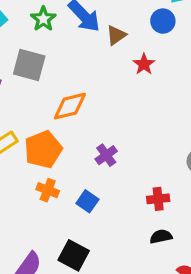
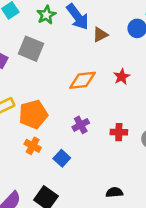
red star: (144, 64) -> (122, 77), moved
orange diamond: (70, 106) -> (83, 80), moved
red cross: (158, 199) -> (119, 132), moved

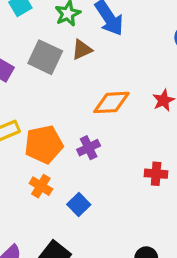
brown triangle: (100, 35) -> (82, 50), moved
purple cross: (81, 125) -> (89, 148), moved

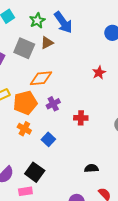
orange diamond: (111, 102) -> (41, 78), moved
red cross: (156, 174) -> (81, 118), moved

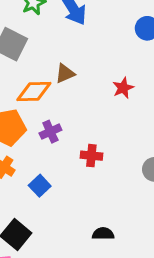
brown triangle: (47, 43) -> (65, 73), moved

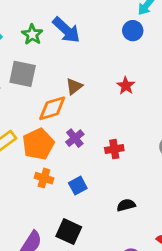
blue square: (40, 186) -> (78, 186), turned 30
black semicircle: (103, 234) -> (126, 205), moved

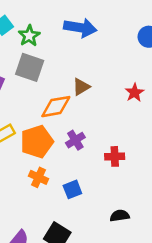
blue arrow: (66, 30) -> (80, 28), turned -40
green star: (32, 34) -> (29, 36), moved

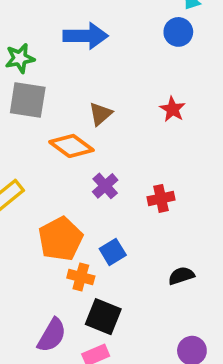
green star: (29, 36) -> (20, 58), turned 30
orange diamond: (56, 107) -> (71, 146), turned 56
orange pentagon: (37, 142) -> (60, 239), moved
orange cross: (38, 177) -> (81, 277), moved

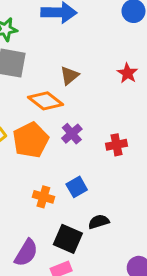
orange pentagon: (60, 239) -> (31, 140), moved
black semicircle: (181, 276) -> (99, 222), moved
orange cross: (81, 277) -> (43, 197), moved

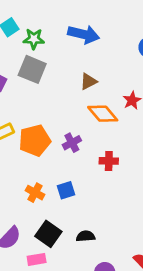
brown triangle: (69, 76) -> (88, 82), moved
orange diamond: (45, 101) -> (103, 114), moved
black semicircle: (99, 222) -> (86, 236), moved

